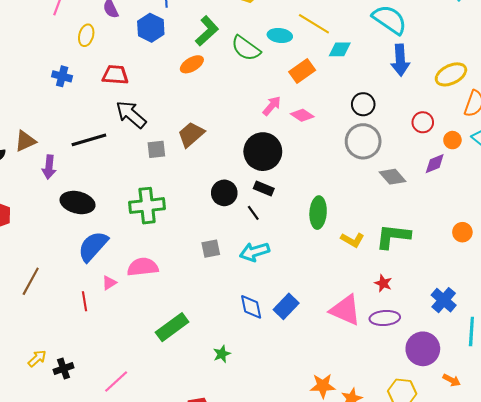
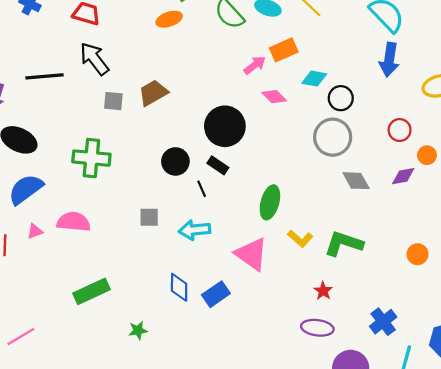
cyan diamond: (340, 49) -> (314, 79), moved
pink arrow: (272, 106) -> (255, 65), moved
pink triangle: (345, 310) -> (251, 254), moved

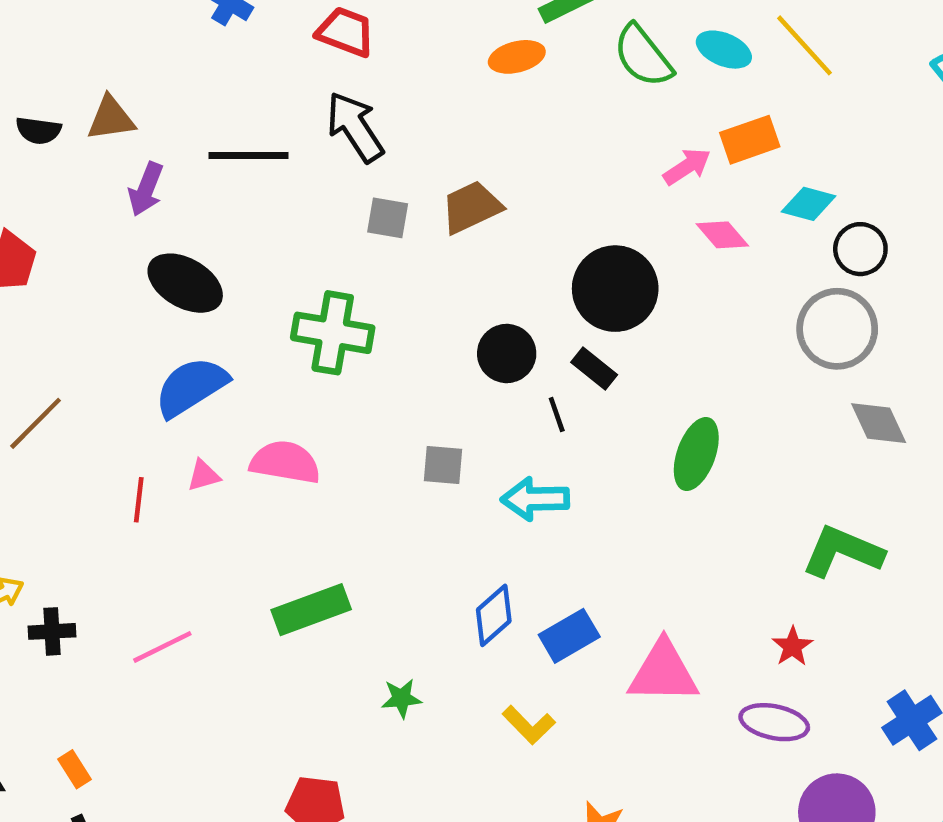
yellow L-shape: (300, 239) -> (529, 725), moved
pink triangle: (251, 254) -> (663, 672), moved, turned -39
blue diamond: (179, 287) -> (494, 615), turned 44
pink line: (21, 337) -> (162, 647), moved

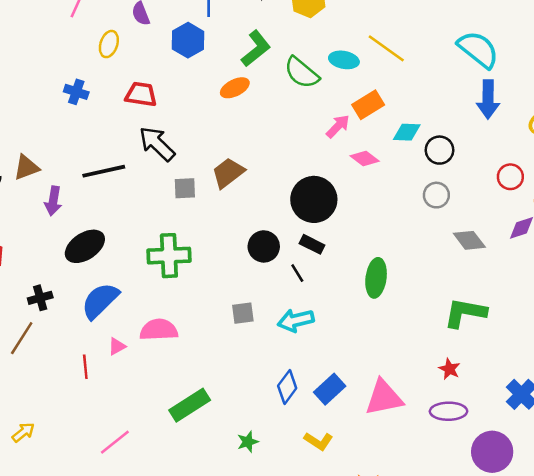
black ellipse: (185, 283) -> (85, 246), turned -51
gray circle: (837, 329) -> (436, 195), size x0.6
black cross: (52, 631) -> (40, 298), moved

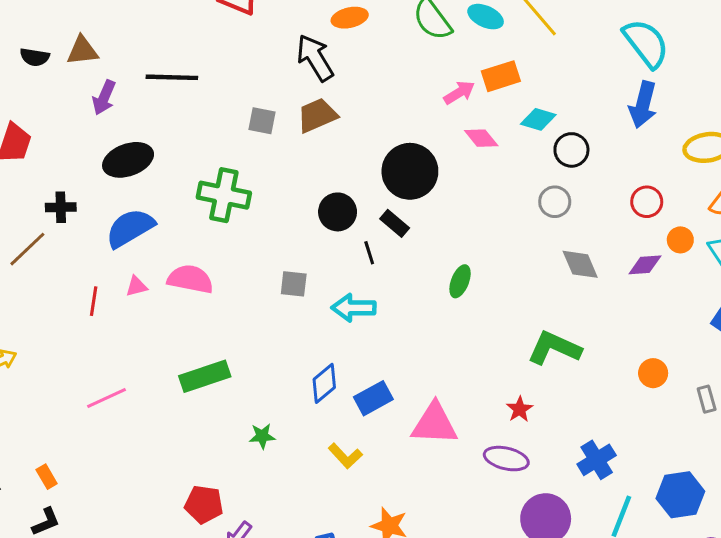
black arrow: (157, 144) -> (315, 58), moved
green ellipse: (376, 278) -> (460, 281), size x0.7

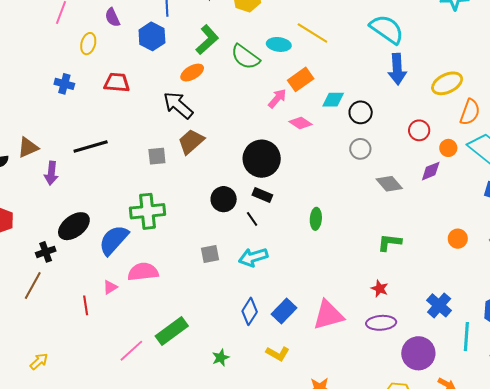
black ellipse: (128, 160) -> (74, 226), moved
blue semicircle: (130, 228) -> (114, 240), moved
green L-shape: (554, 348) -> (390, 242), size x0.7
pink line: (106, 398) -> (131, 351), moved

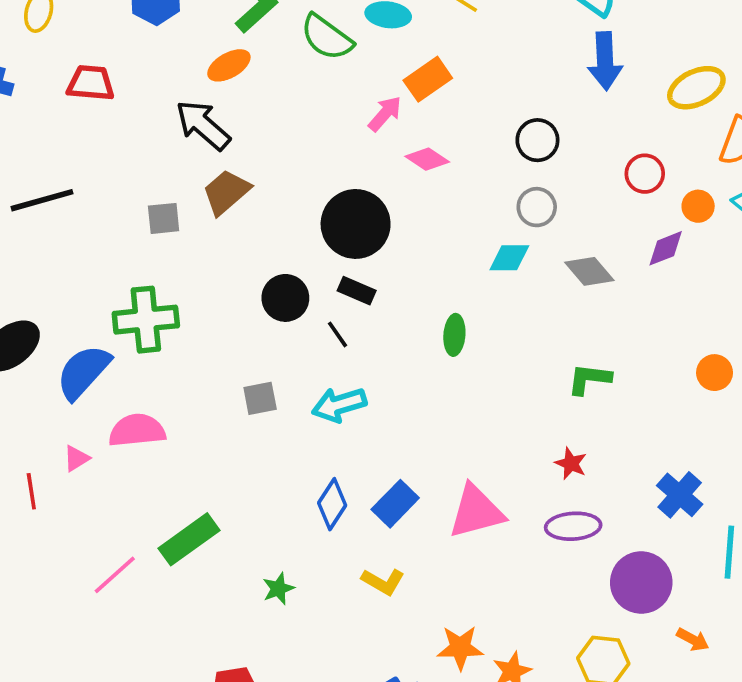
cyan diamond: (333, 100) -> (509, 258), moved

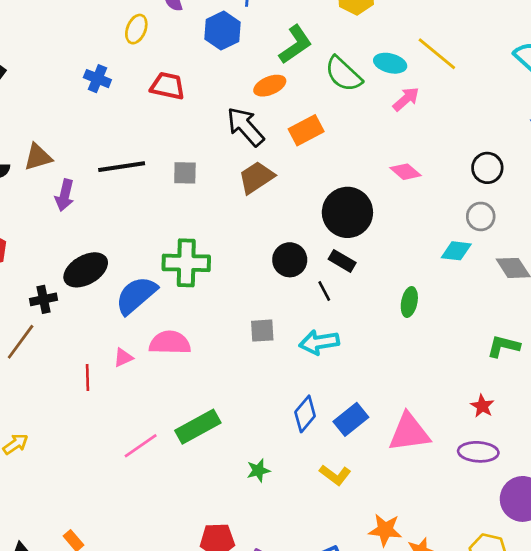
orange rectangle: (428, 79) -> (306, 130), moved
pink arrow: (385, 114) -> (406, 99), moved
gray square: (164, 218) -> (185, 173), moved

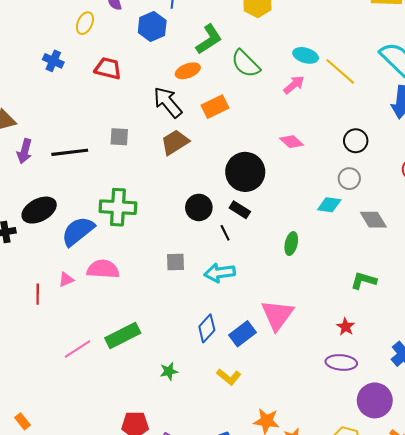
yellow line: (437, 54) -> (340, 71), moved
cyan ellipse: (390, 63) -> (306, 55), moved
black line: (122, 167) -> (70, 152), moved
pink triangle: (409, 432) -> (277, 315), moved, turned -48

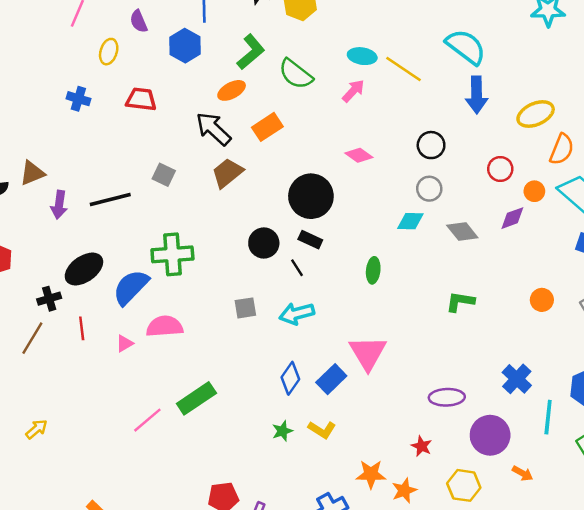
gray square: (119, 137) -> (164, 175), turned 30
red line: (38, 294) -> (82, 328), moved
red star: (346, 327) -> (422, 446), moved
green star: (169, 371) -> (282, 431), moved

